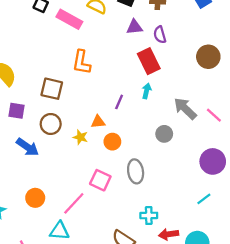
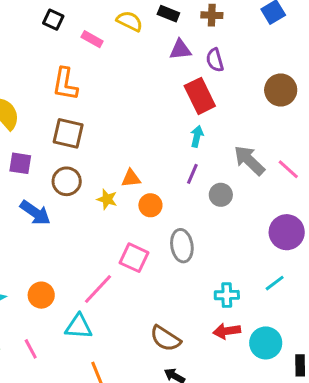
pink rectangle: (69, 19) -> (92, 39), size x0.6
orange L-shape: (82, 62) -> (65, 84), moved
purple line: (119, 102) -> (192, 174), moved
orange circle: (35, 198) -> (41, 295), moved
cyan cross: (149, 215) -> (227, 295), moved

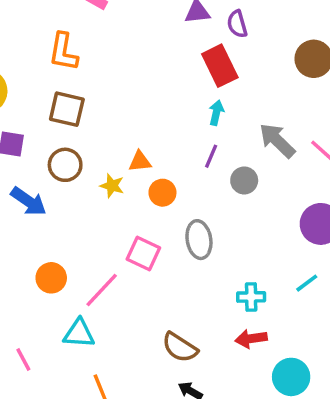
orange circle: (41, 295) -> (51, 278), moved
cyan circle: (266, 343) -> (291, 377), moved

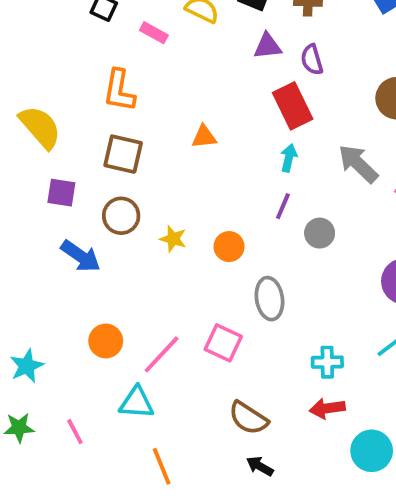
gray arrow: (277, 140) -> (358, 164), moved
orange triangle: (140, 161) -> (204, 137), moved
pink square: (143, 253) -> (223, 343), moved

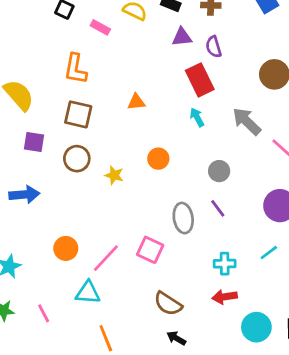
cyan arrow: (289, 158) -> (197, 117), turned -42
purple line: (283, 206) -> (218, 208), moved, turned -60
orange circle: (229, 247) -> (158, 159), moved
blue arrow: (81, 256) -> (24, 195), moved, turned -40

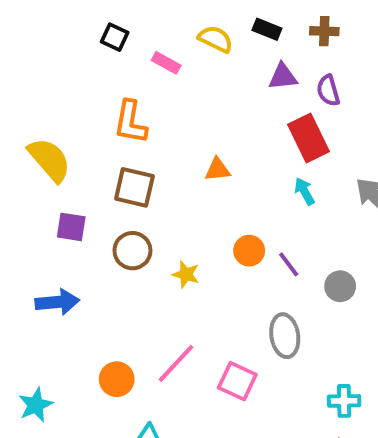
gray circle: (219, 171) -> (340, 286), moved
purple line: (218, 208) -> (289, 264), moved
pink line: (106, 258) -> (176, 363), moved

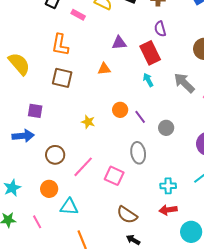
purple triangle: (283, 77) -> (119, 43), moved
purple square: (71, 227) -> (35, 111), moved
brown circle: (132, 251) -> (55, 155), moved
orange circle: (117, 379) -> (49, 189), moved

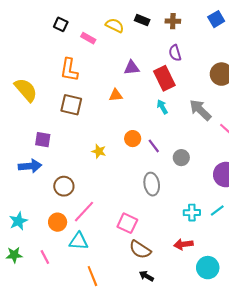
pink line: (83, 167) -> (84, 212), moved
pink square: (114, 176) -> (127, 223), moved
cyan cross: (168, 186) -> (192, 213), moved

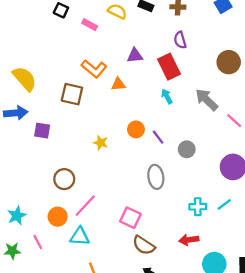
orange L-shape: (69, 70) -> (94, 69), moved, turned -60
blue arrow: (30, 166) -> (16, 113), moved
pink line: (45, 257) -> (38, 242), moved

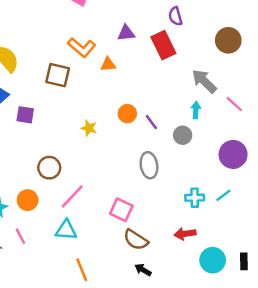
cyan arrow: (167, 96) -> (196, 110), moved, turned 32
orange circle: (58, 217) -> (28, 200), moved

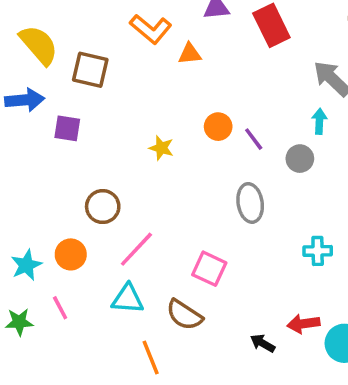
brown square: (58, 75) -> (90, 70), moved
red arrow: (185, 234) -> (303, 324), moved
brown semicircle: (136, 240) -> (184, 315), moved
black arrow: (143, 270) -> (263, 343), moved

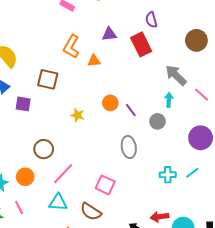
orange L-shape: (151, 29) -> (71, 47), turned 80
brown square: (90, 70) -> (48, 79), moved

